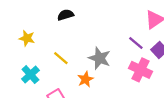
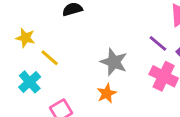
yellow line: (61, 58) -> (50, 58), moved
orange star: (85, 79) -> (107, 93), moved

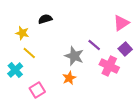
yellow star: (25, 38) -> (22, 33), moved
purple line: (158, 43) -> (94, 45), moved

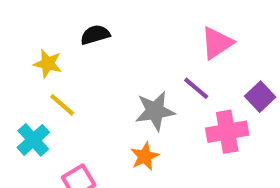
pink triangle: (121, 23) -> (217, 43), moved
gray star: (74, 56) -> (155, 111), turned -30
pink cross: (109, 66) -> (227, 132), turned -36

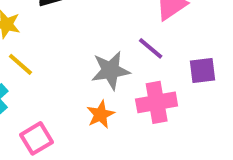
purple square: (260, 97) -> (203, 70), moved, turned 36
pink cross: (227, 132) -> (157, 102), moved

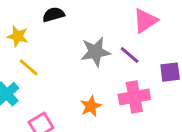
gray star: (111, 70) -> (95, 52), moved

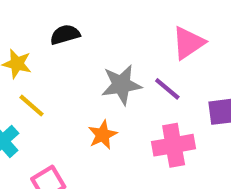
orange star: (91, 106) -> (103, 135), moved

